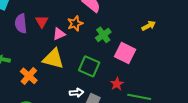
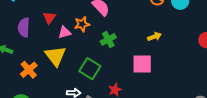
purple semicircle: (21, 23) -> (24, 27), moved
pink square: (125, 53) -> (142, 64), moved, turned -35
yellow triangle: (53, 59) -> (55, 56), turned 30

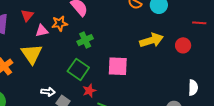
yellow arrow: (154, 37) -> (151, 40), moved, size x1.6
green square: (90, 69) -> (78, 69), moved

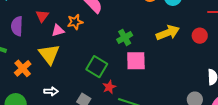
green cross: (85, 40) -> (125, 37), moved
white arrow: (48, 92) -> (51, 91), moved

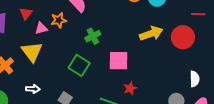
red circle: (200, 36) -> (183, 37), size x1.5
green cross: (125, 37) -> (93, 36), moved
red star: (109, 87) -> (130, 88), moved

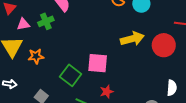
orange star: (59, 20) -> (36, 56), moved
green cross: (93, 36) -> (46, 21), moved
green square: (79, 65) -> (71, 75), moved

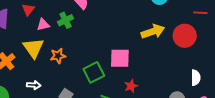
green square: (71, 75) -> (94, 72), turned 30

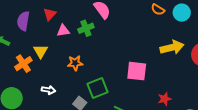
yellow triangle: (33, 48) -> (41, 51), moved, size x0.7
green square: (94, 72) -> (97, 88), moved
red star: (131, 86) -> (165, 99), moved

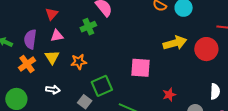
purple semicircle: (23, 21) -> (30, 39), moved
pink triangle: (63, 31) -> (57, 36), moved
yellow triangle: (41, 51) -> (52, 57), moved

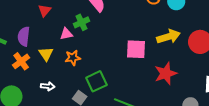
pink triangle: (57, 36) -> (66, 34), moved
pink square: (140, 68) -> (136, 49), moved
red star: (169, 95) -> (166, 73), moved, size x1.6

